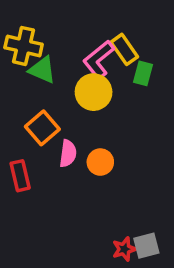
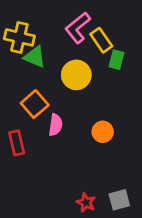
pink L-shape: (99, 60) -> (78, 28), moved
orange circle: (100, 162) -> (103, 132), moved
red star: (124, 249) -> (86, 203), moved, turned -30

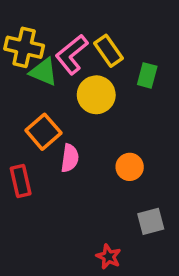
pink L-shape: (78, 28) -> (72, 54), moved
yellow rectangle: (101, 40) -> (109, 51), moved
gray square: (119, 200) -> (151, 221), moved

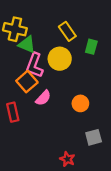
pink L-shape: (72, 54) -> (35, 65), moved, turned -30
pink semicircle: (70, 158) -> (43, 98), turned 35

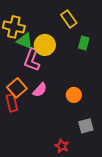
yellow rectangle: (67, 31) -> (69, 19), moved
yellow circle: (60, 59) -> (45, 45), moved
orange square: (27, 82) -> (17, 88), moved

